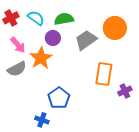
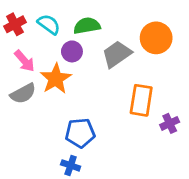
blue pentagon: (59, 98) -> (80, 133), turned 30
blue cross: (42, 120) -> (71, 165), moved

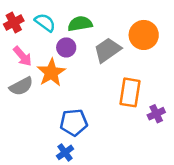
blue cross: (71, 165) -> (65, 152), turned 35

